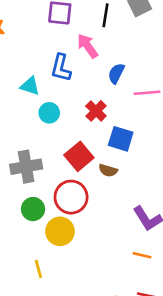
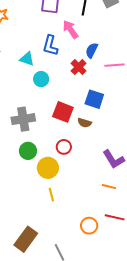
red cross: (96, 111) -> (79, 67), moved
red square: (79, 156) -> (63, 112), turned -30
red circle: (71, 197) -> (64, 147), moved, size x0.6
yellow line: (38, 269) -> (51, 195), moved

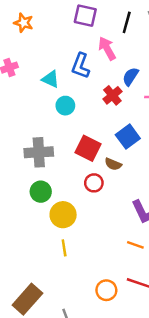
blue square: (94, 99) -> (128, 137), turned 30
red circle: (64, 147) -> (94, 183), moved

